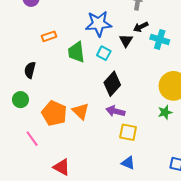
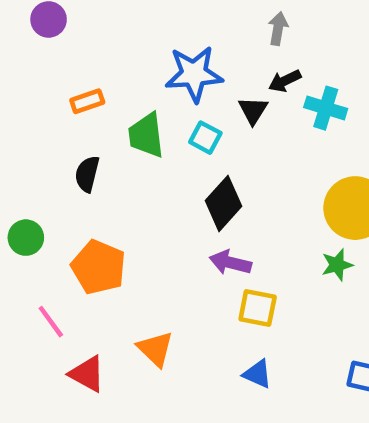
black semicircle: (30, 70) -> (87, 174), moved
orange triangle: (81, 111) -> (155, 349), moved
red triangle: (62, 167) -> (87, 374), moved

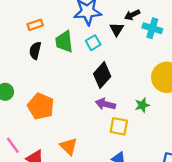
cyan square: (205, 138) -> (93, 43), turned 32
black semicircle: (87, 174) -> (35, 51), moved
green star: (337, 265) -> (142, 105), moved
pink line: (51, 322) -> (13, 145), moved

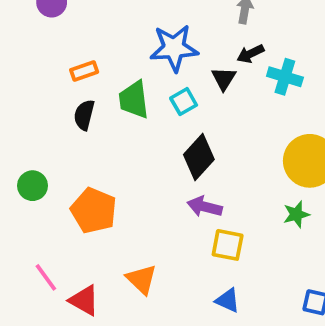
green star: (142, 105) -> (296, 214), moved

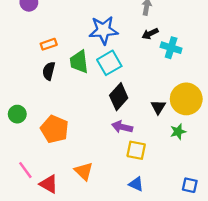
black triangle: (224, 79) -> (158, 107), moved
cyan square: (184, 102) -> (109, 63), size x1.5

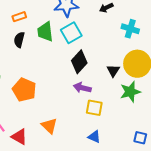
cyan cross: (171, 48) -> (130, 29), moved
green star: (178, 132) -> (130, 92), size x1.5

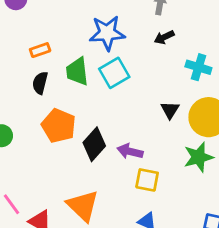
black diamond: (79, 62) -> (94, 144), moved
black triangle: (113, 71) -> (170, 110), moved
orange pentagon: (24, 90) -> (59, 126), moved
orange triangle: (49, 126) -> (83, 206), size x1.4

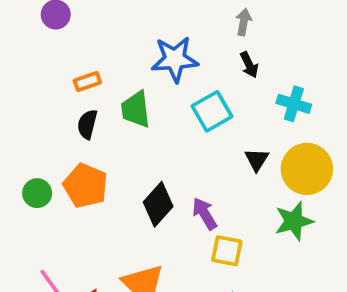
black arrow: (164, 37) -> (249, 65), turned -90
cyan square: (114, 73) -> (212, 111), moved
orange pentagon: (59, 126) -> (85, 186), moved
purple arrow: (130, 151) -> (205, 214), turned 45

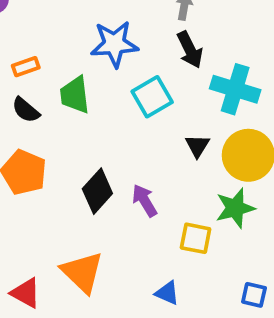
black arrow: (249, 65) -> (190, 50), size x1.4
cyan cross: (294, 104) -> (235, 89), size x1.4
black semicircle: (87, 124) -> (26, 110), turned -64
yellow square: (227, 251) -> (196, 238), moved

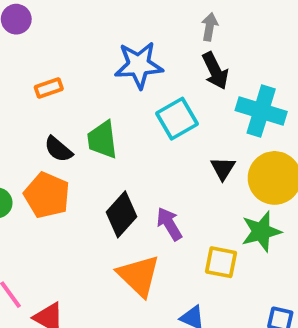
green trapezoid: (75, 95) -> (102, 140), moved
black semicircle: (26, 110) -> (58, 149), moved
orange triangle: (82, 272) -> (139, 276), moved

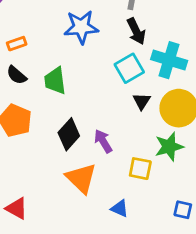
cyan square: (177, 119) -> (129, 68), moved
black semicircle: (58, 149) -> (17, 75), moved

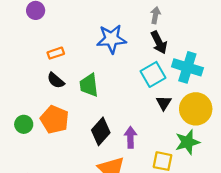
purple arrow: (103, 141) -> (130, 137), turned 30

